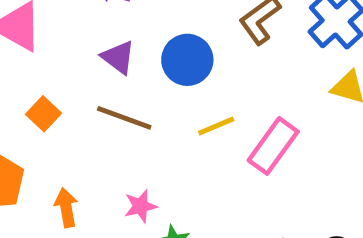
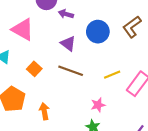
blue circle: (187, 60) -> (98, 32), moved
pink star: (140, 206) -> (98, 105), moved

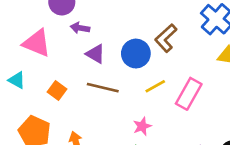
purple arrow: (66, 14) -> (80, 28), moved
brown L-shape: (132, 27) -> (166, 38), moved
blue circle: (98, 32) -> (136, 54), moved

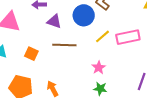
pink rectangle: (189, 94) -> (128, 37), turned 60

